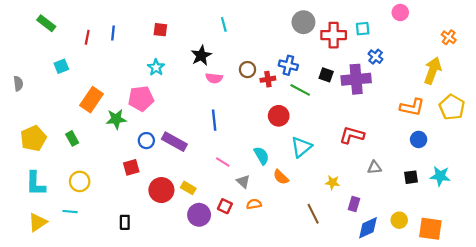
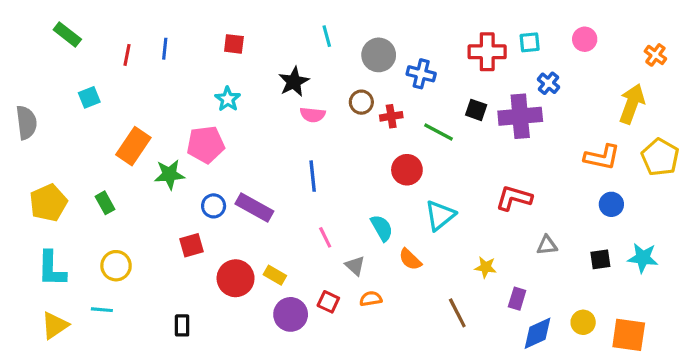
pink circle: (400, 12) -> (585, 39), moved
gray circle: (303, 22) -> (379, 55), moved
blue cross: (288, 65) -> (421, 74), moved
gray semicircle: (18, 84) -> (26, 123), size x1.5
pink line: (223, 162) -> (325, 237), turned 32

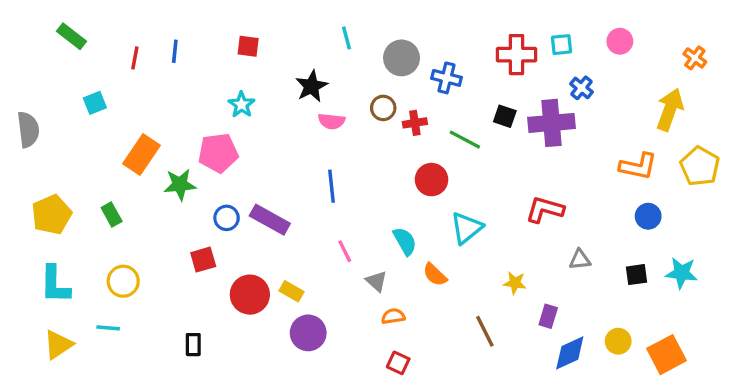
red square: (328, 302) -> (398, 363), moved
orange square: (629, 335) -> (666, 355), turned -36

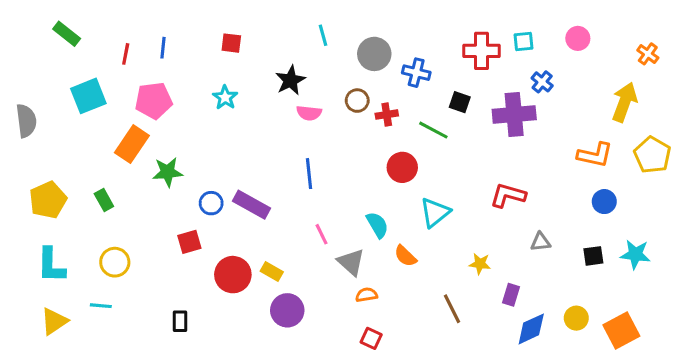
cyan square: (95, 103) -> (88, 96), size x1.6
black square: (505, 116) -> (460, 102), moved
pink pentagon: (218, 153) -> (154, 101), moved
gray triangle: (377, 281) -> (351, 262), size x1.4

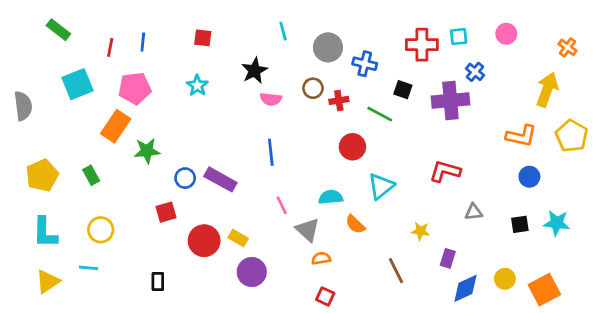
cyan semicircle: (377, 225) -> (331, 197), turned -65

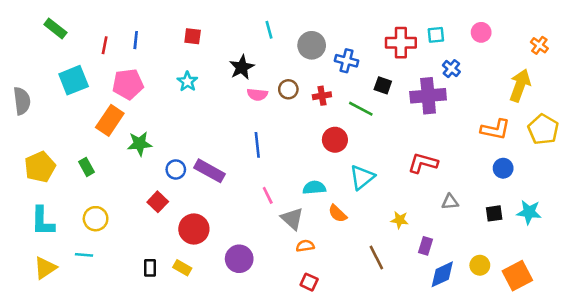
brown circle: (313, 88) -> (288, 89), moved
red square: (166, 212) -> (158, 202), turned -30
yellow rectangle: (238, 238) -> (182, 268), moved

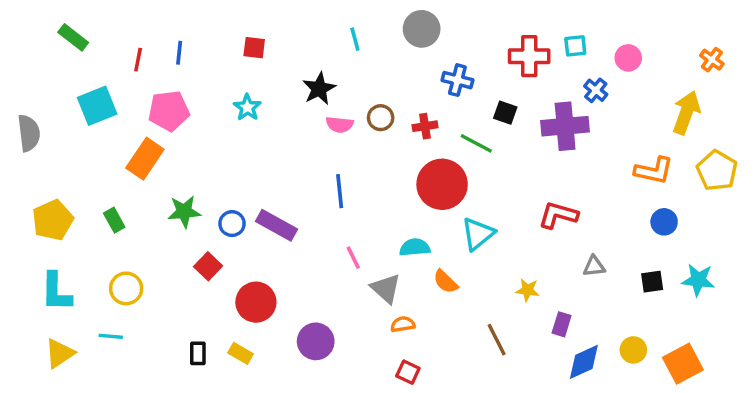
pink circle: (481, 32) -> (628, 58), moved
gray circle: (312, 45) -> (422, 29), moved
red circle: (335, 140) -> (442, 184), size x1.5
green star: (140, 144) -> (184, 212), moved

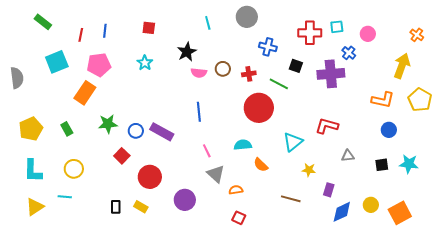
cyan triangle: (478, 234) -> (293, 142), moved
gray triangle: (386, 288) -> (216, 174), moved
brown line: (497, 340) -> (291, 199), turned -48

